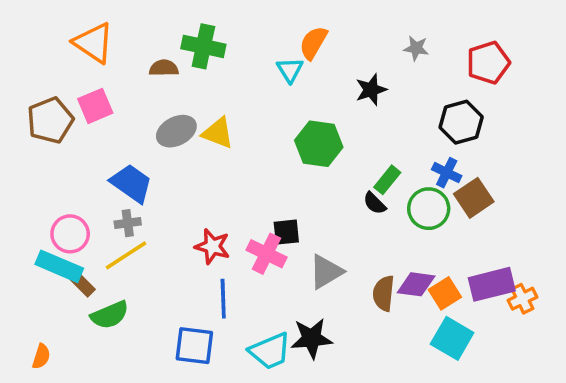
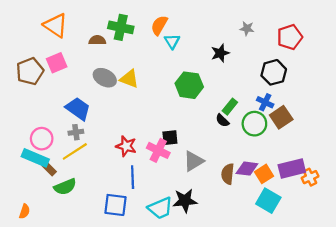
orange semicircle: (313, 43) -> (159, 25), moved
gray ellipse: (176, 131) -> (105, 78), turned 55

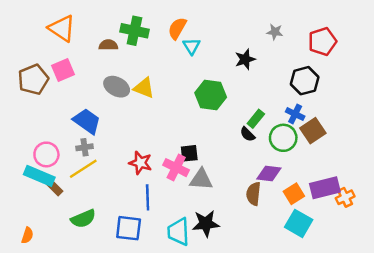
gray triangle: (193, 161) -> (201, 179), moved, turned 35
purple diamond: (247, 169) -> (269, 174), moved
green semicircle: (65, 187) -> (83, 219), moved
cyan trapezoid: (160, 208) -> (178, 232), turned 110

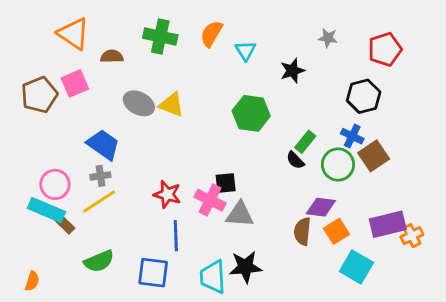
brown semicircle: (108, 45) -> (112, 56), moved
cyan triangle: (192, 46) -> (246, 51), moved
orange square: (294, 194) -> (337, 231), moved

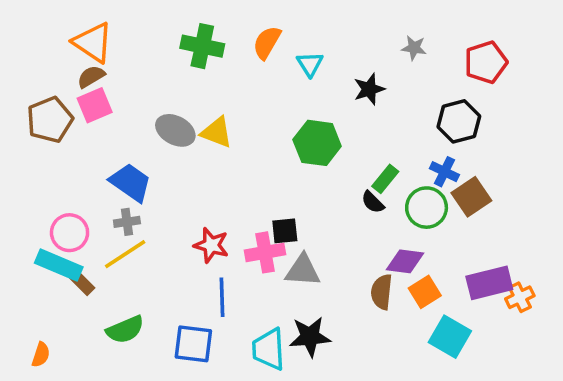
brown semicircle: (112, 56) -> (91, 77), moved, turned -30
pink cross: (210, 200) -> (265, 252), turned -36

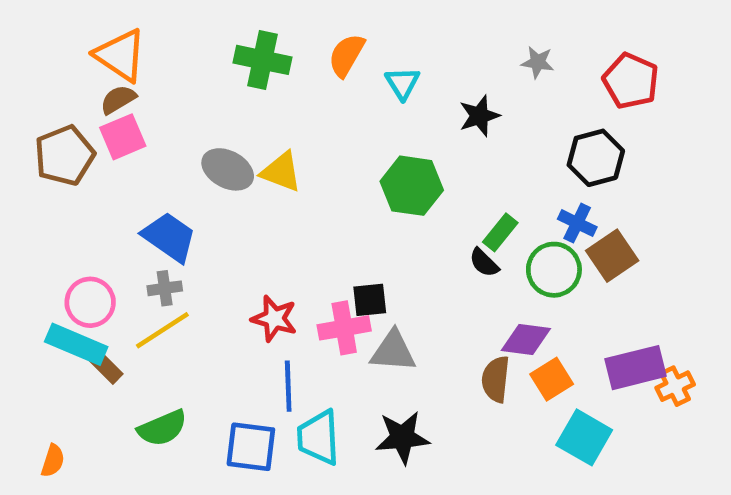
red pentagon: (486, 62) -> (631, 81), turned -30
cyan trapezoid: (269, 349) -> (319, 437), moved

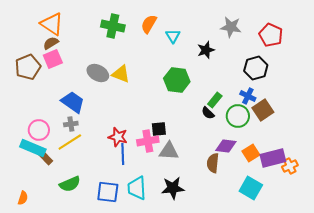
gray star: (538, 62) -> (231, 27), size x1.5
orange square: (552, 379) -> (251, 153), moved
blue line: (288, 386) -> (123, 154), moved

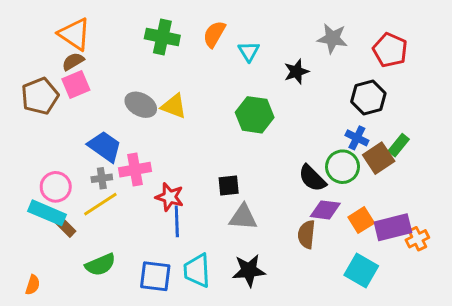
green rectangle: (215, 100) -> (399, 145), moved
black semicircle: (208, 113) -> (312, 178), moved, size x1.5
pink cross: (148, 141) -> (135, 170), moved

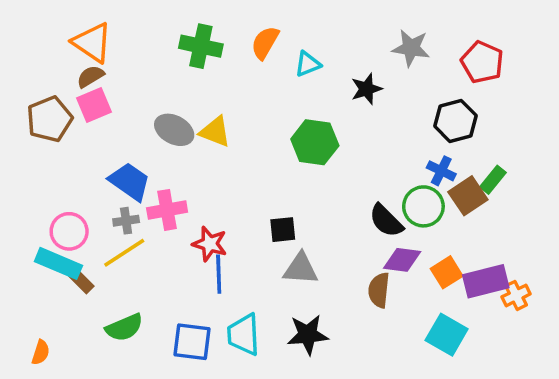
cyan triangle: (249, 51) -> (308, 64), turned 40

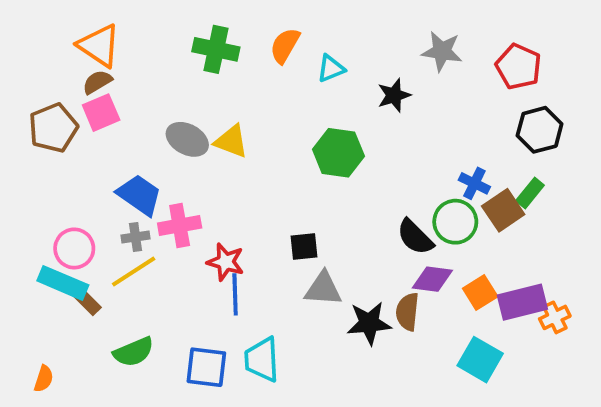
black hexagon: (456, 121) -> (540, 130), moved
black star: (308, 335) -> (369, 323), moved

